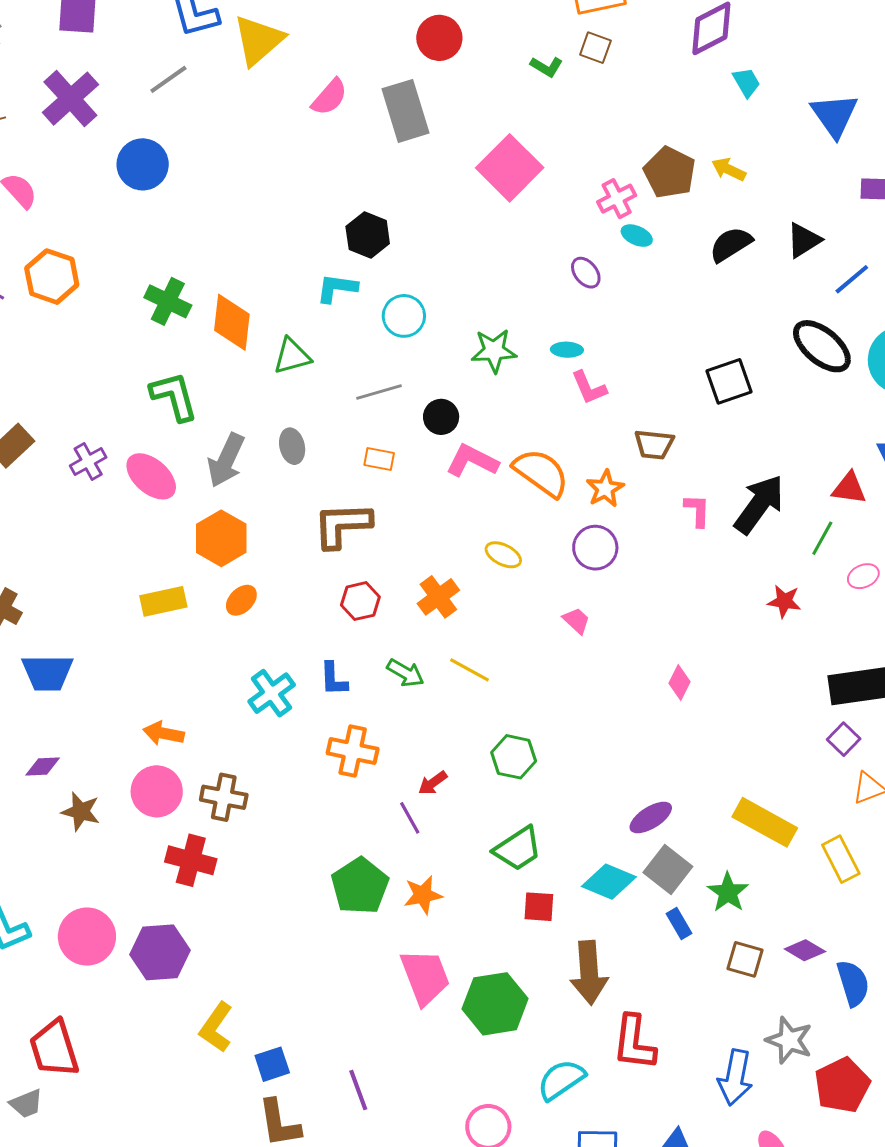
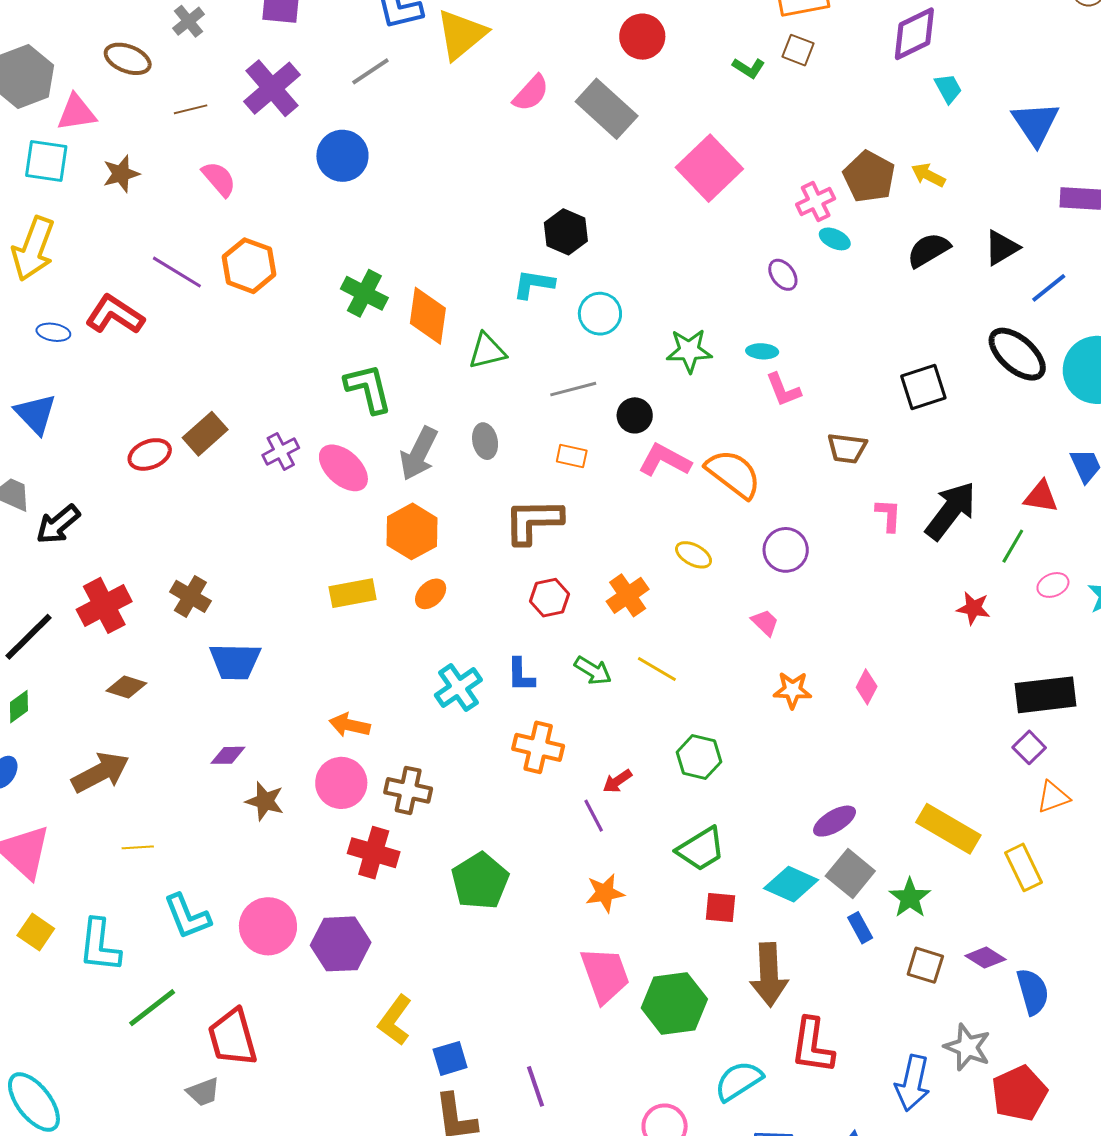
gray rectangle: (406, 111) -> (607, 109), turned -32
orange star: (605, 489) -> (792, 690), moved, turned 30
green pentagon: (360, 886) -> (480, 881), moved

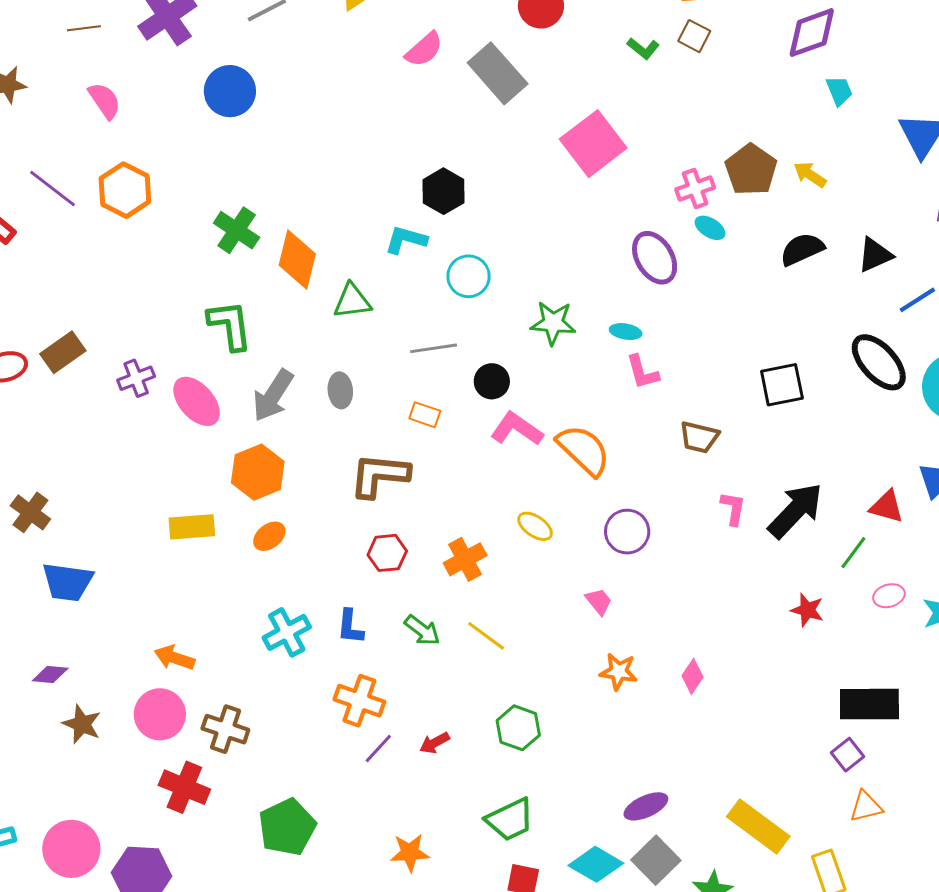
purple ellipse: (783, 275) -> (655, 258), size x1.6
purple line: (594, 816) -> (378, 749), moved, turned 64

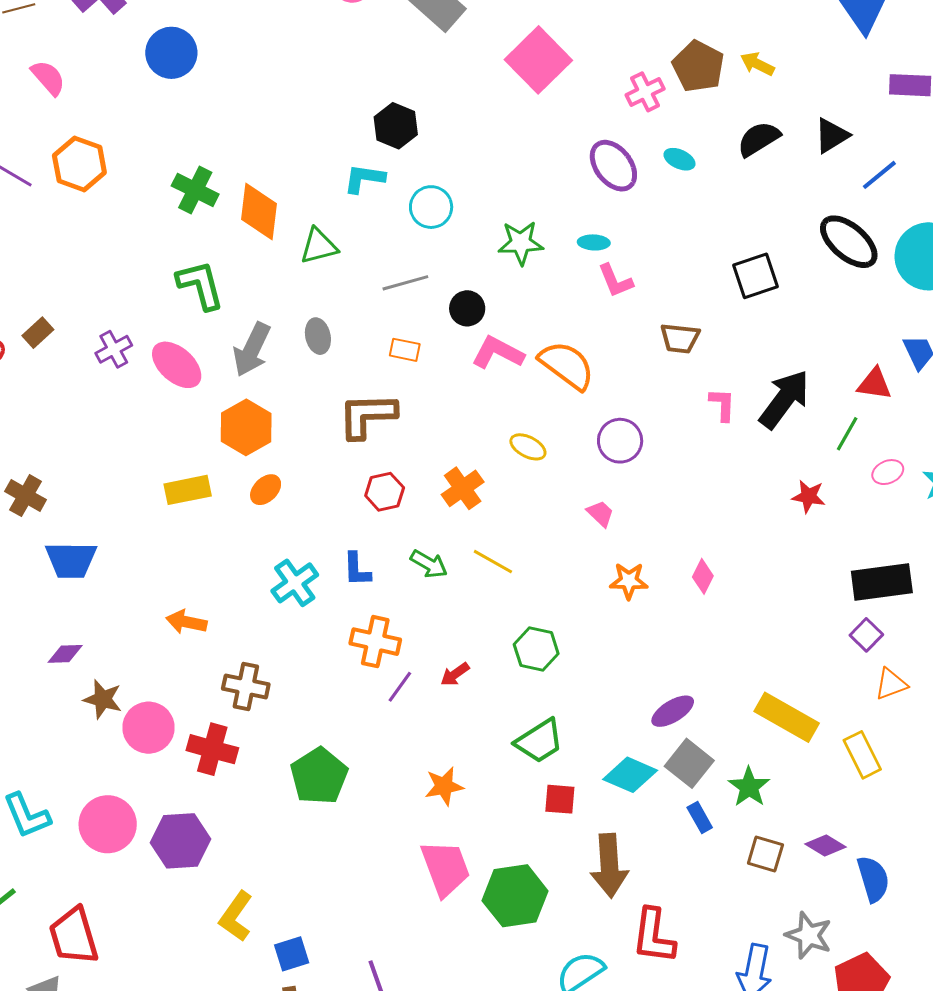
cyan ellipse: (710, 228) -> (679, 159), moved
brown rectangle: (63, 352) -> (38, 333), size x0.7
pink circle: (160, 714) -> (149, 728), moved

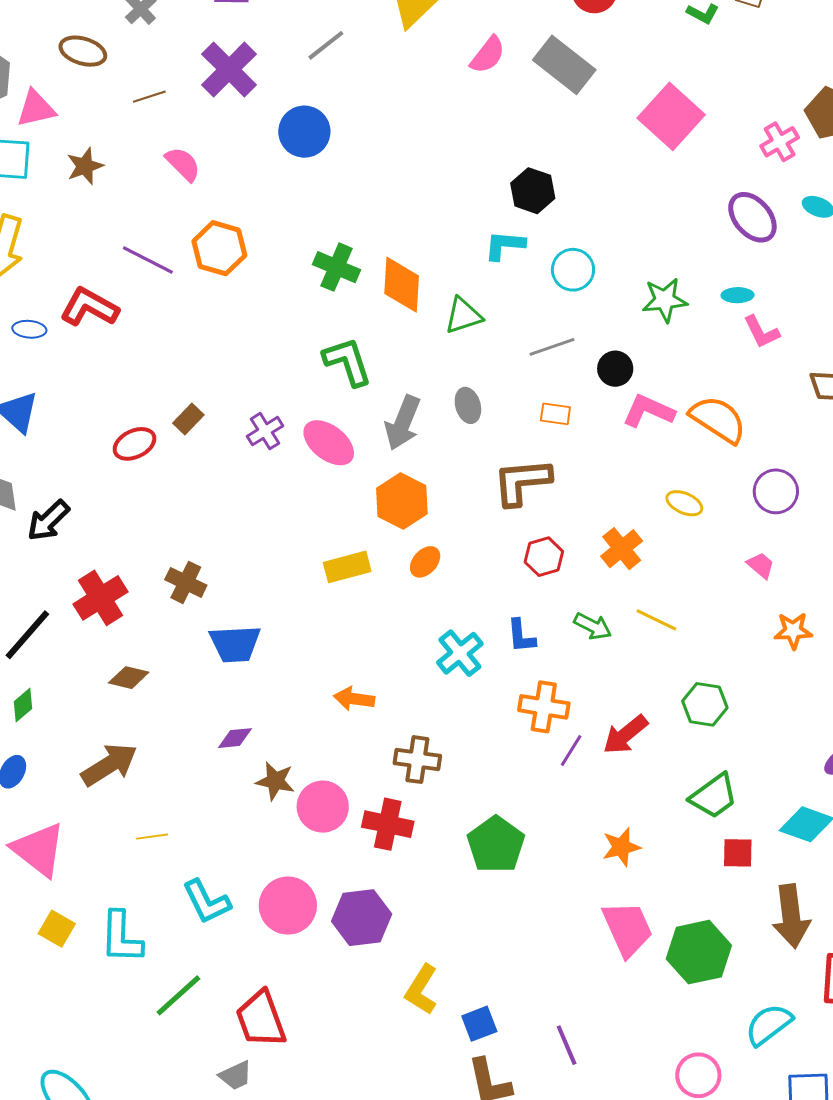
red arrow: (455, 674) -> (625, 735), size x1.6

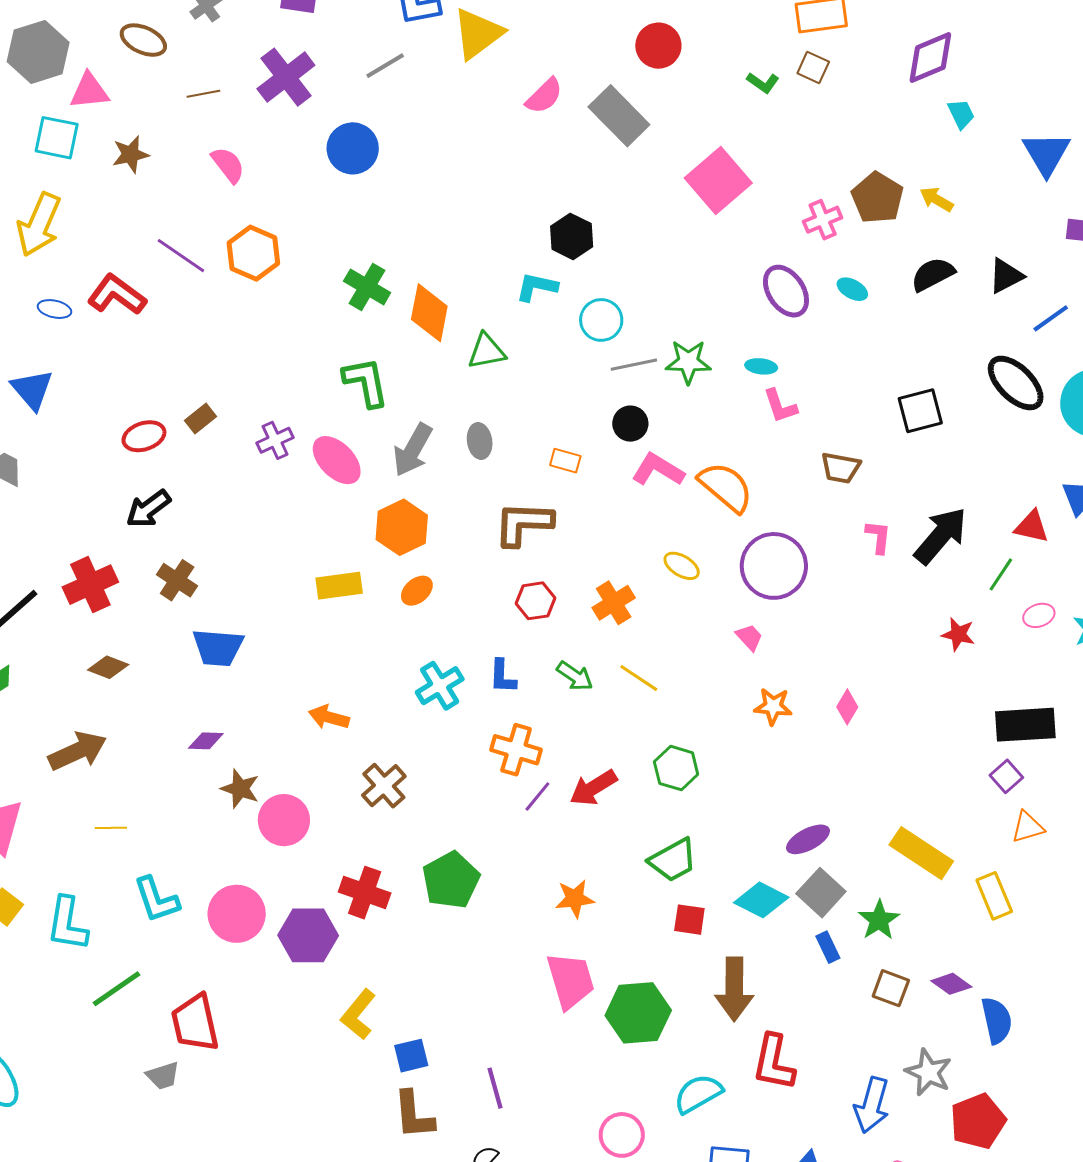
gray line: (552, 347) -> (634, 365), moved
purple circle: (776, 491) -> (774, 566), size x1.5
black arrow: (48, 521) -> (148, 509), moved
brown cross: (417, 760) -> (384, 786), turned 33
red cross: (388, 824) -> (365, 893), moved

